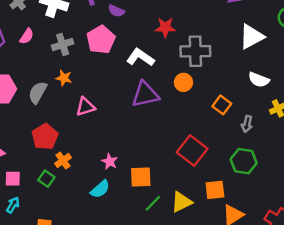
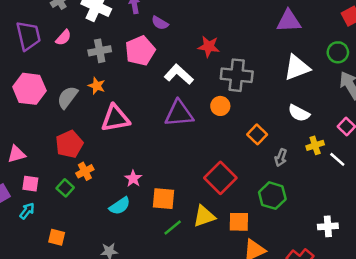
pink triangle: (86, 107) -> (115, 118), size x1.4
yellow triangle: (181, 202) -> (204, 216), moved

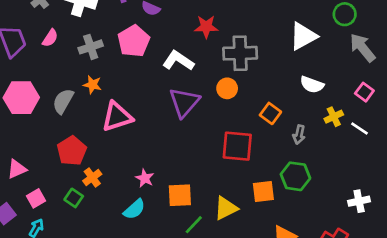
purple triangle: (179, 114) -> (184, 102), turned -36
red square: (220, 178) -> (237, 146), moved, turned -32
pink square: (30, 184) -> (36, 198), turned -30
orange square: (239, 222) -> (263, 192), moved

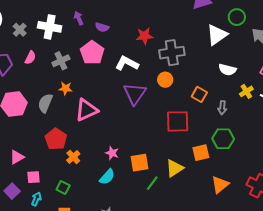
green circle: (345, 14) -> (237, 17), moved
pink square: (36, 198) -> (34, 177), turned 32
green square: (74, 198) -> (63, 188), moved

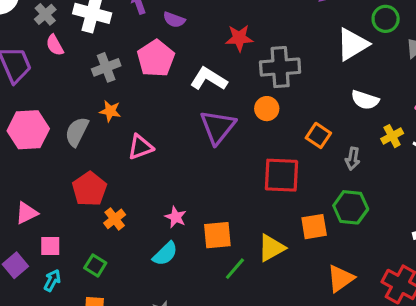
pink semicircle: (30, 58) -> (55, 45), moved, turned 120
pink triangle: (86, 110) -> (140, 147), size x0.7

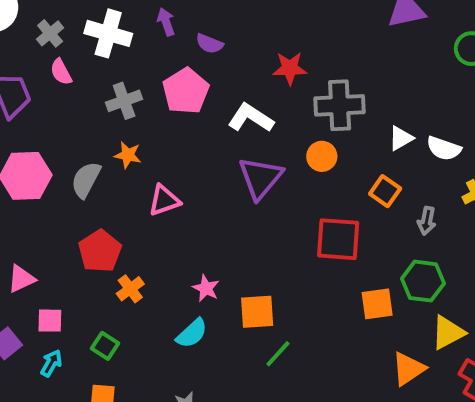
white triangle: (352, 44) -> (401, 138), moved, size x0.6
yellow triangle: (271, 248) -> (448, 333), moved

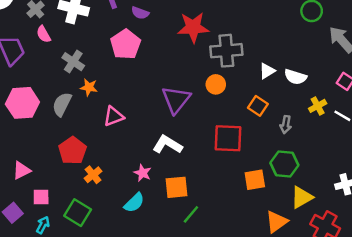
red star: (290, 68) -> (193, 27), size x1.4
gray cross: (124, 101) -> (73, 62), moved, turned -35
white L-shape: (251, 118) -> (167, 145), moved
green square: (105, 346) -> (78, 213), size x1.5

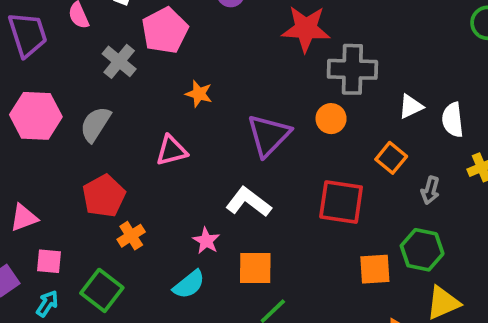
pink pentagon: (126, 44) -> (165, 31), moved
white semicircle: (295, 77) -> (453, 120), turned 60
orange star: (89, 87) -> (199, 94), moved

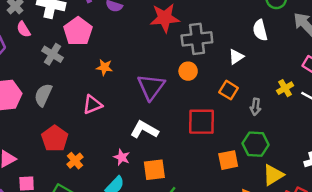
white semicircle: (453, 120) -> (260, 30), moved

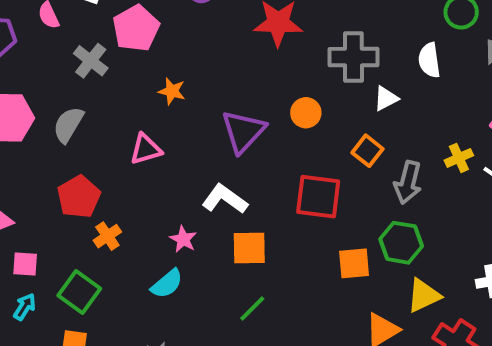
gray cross: (197, 39) -> (353, 57), moved
gray arrow: (256, 107) -> (408, 182), size x1.5
orange square: (154, 170) -> (249, 248), moved

